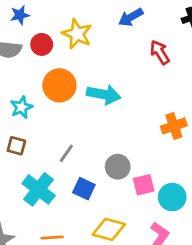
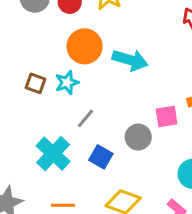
cyan star: (21, 107) -> (67, 83), moved
brown square: (16, 146) -> (35, 83), moved
pink square: (144, 185) -> (167, 117), moved

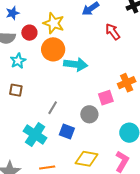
orange circle: (85, 46) -> (53, 49), moved
cyan star: (67, 83) -> (18, 61), moved

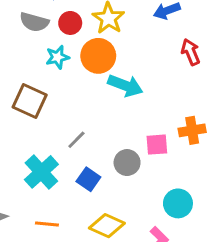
cyan star: (18, 61) -> (57, 57), moved
brown square: (16, 90) -> (30, 101), size x1.6

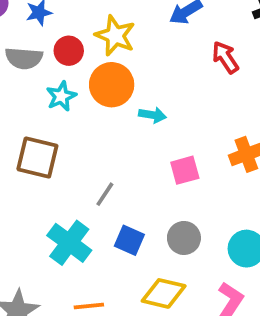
cyan arrow: (125, 86) -> (152, 115), size x0.6
pink square: (157, 145) -> (185, 170), moved
gray circle: (127, 163) -> (184, 238), moved

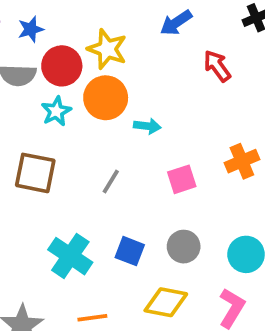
red circle: (69, 51) -> (62, 66), size x1.4
gray line: (105, 194) -> (111, 182), moved

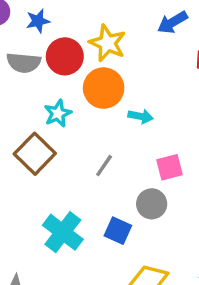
cyan star: (56, 111) -> (58, 113), moved
brown square: (35, 173) -> (35, 154), turned 30
gray circle: (184, 247) -> (152, 204), moved

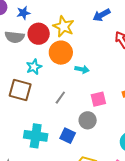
brown square: (35, 154) -> (20, 90), turned -30
cyan cross: (63, 232) -> (36, 136), turned -30

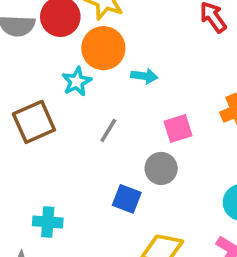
cyan star: (34, 67) -> (77, 82), moved
brown square: (20, 90) -> (34, 122), turned -35
cyan cross: (36, 136) -> (48, 222), moved, size x0.7

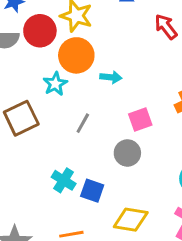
blue square: (127, 199) -> (92, 191), moved
cyan cross: (48, 222) -> (64, 180), moved, turned 30

